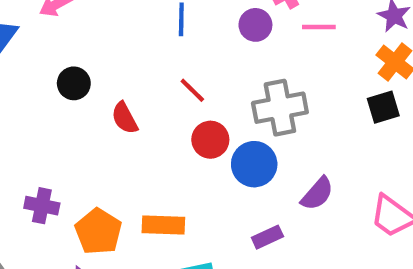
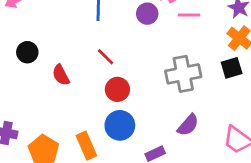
gray cross: (280, 108) -> (183, 74), moved
blue circle: (254, 164) -> (120, 125), moved
orange rectangle: (163, 225) -> (86, 146), turned 64

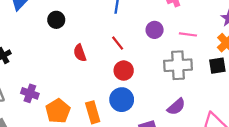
purple circle: (147, 14) -> (155, 30), moved
pink line: (189, 15) -> (188, 34), moved
black circle: (27, 52) -> (56, 20), moved

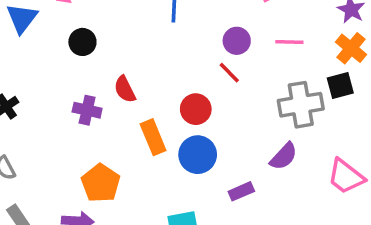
red line: (118, 43) -> (229, 73), moved
gray cross: (178, 65) -> (301, 105), moved
purple cross: (30, 93) -> (87, 110), moved
orange rectangle: (93, 112) -> (153, 137), moved

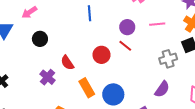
gray cross: (301, 105) -> (168, 59), size x0.7
red circle: (196, 109) -> (102, 55), moved
purple cross: (87, 110) -> (47, 77), turned 35

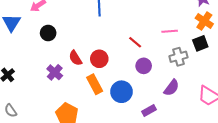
pink line: (157, 24) -> (170, 31), moved
purple circle: (127, 27) -> (144, 66), moved
red circle: (102, 55) -> (99, 59), moved

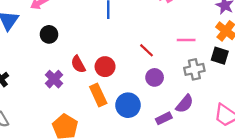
black square: (200, 43) -> (220, 56), turned 35
purple rectangle: (149, 111) -> (164, 118), moved

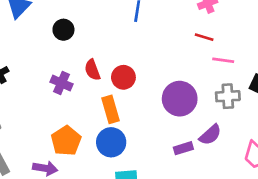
red line: (146, 50) -> (204, 37), moved, turned -35
purple circle: (155, 77) -> (180, 99), size x1.6
purple cross: (54, 79) -> (61, 83), turned -30
blue circle: (128, 105) -> (111, 142), moved

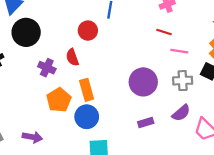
black circle: (63, 30) -> (26, 32), moved, size x1.6
red circle: (123, 77) -> (88, 31), moved
purple semicircle: (210, 135) -> (181, 113), moved
orange pentagon: (66, 141) -> (59, 100), moved

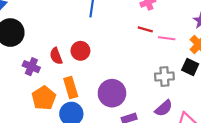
red circle: (88, 31) -> (80, 51), moved
pink line: (179, 51) -> (167, 38), moved
purple circle: (143, 82) -> (112, 93), moved

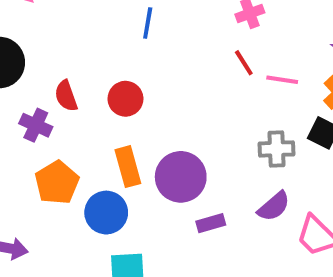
red line: (145, 29) -> (244, 63), turned 40
red semicircle: (56, 56) -> (66, 96), moved
orange rectangle: (71, 88) -> (128, 167), moved

